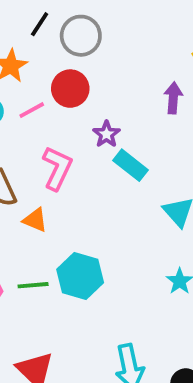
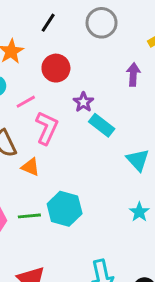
black line: (40, 24) -> (48, 23), moved
gray circle: (81, 36) -> (102, 23), moved
pink line: (32, 110) -> (26, 102), moved

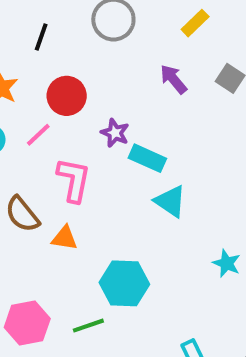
purple arrow: (133, 74) -> (173, 79), turned -30
pink line: (26, 102) -> (38, 135), moved
cyan triangle: (138, 160) -> (170, 201), moved
green line: (29, 216) -> (88, 326), moved

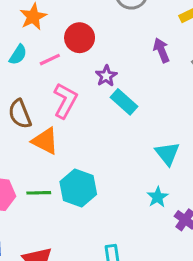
cyan triangle: (170, 201) -> (167, 154), moved
orange triangle: (65, 238) -> (45, 141), size x1.4
green line: (88, 326) -> (39, 193), moved

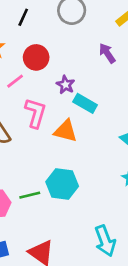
orange triangle: (45, 141) -> (66, 131), moved

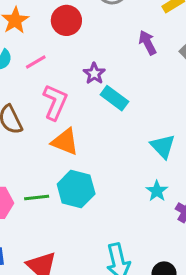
red circle: (36, 57) -> (66, 20), moved
orange triangle: (66, 131) -> (65, 142), moved

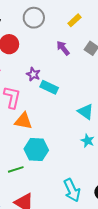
green line: (37, 197) -> (16, 169), moved

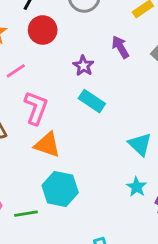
purple star: (33, 74) -> (83, 66), moved

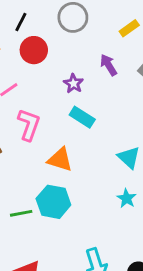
orange triangle: (47, 145) -> (60, 160), moved
green line: (26, 214) -> (21, 213), moved

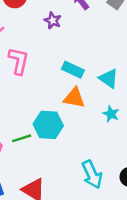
cyan rectangle: (82, 117) -> (73, 70), moved
orange triangle: (60, 160) -> (74, 98), moved

